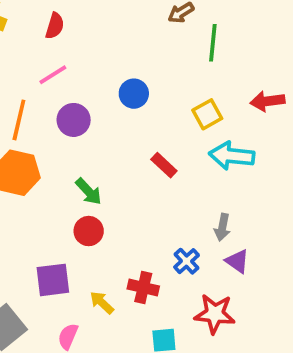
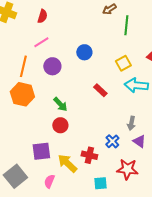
yellow arrow: (102, 303) -> (67, 163), size x1.5

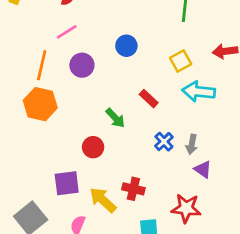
green arrow: (60, 104) -> (115, 118), moved
blue cross: (112, 141) -> (164, 142), moved

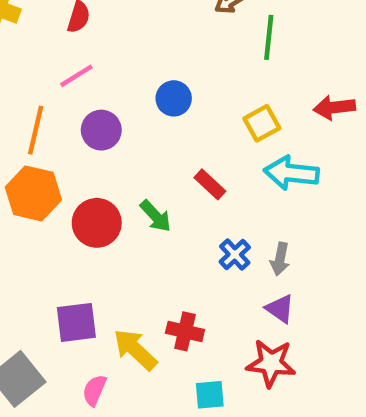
red circle: (93, 147) -> (97, 223), moved, size x1.4
purple triangle: (203, 169) -> (280, 309), moved

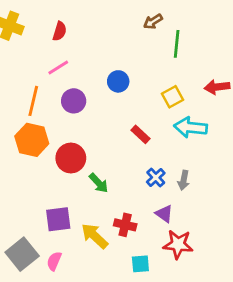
green arrow: (156, 216) -> (99, 183), moved
purple triangle: (280, 309) -> (164, 214), moved
pink semicircle: (94, 390) -> (54, 261), moved

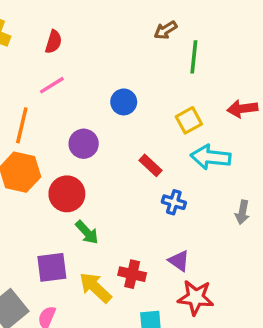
purple circle: (74, 101) -> (84, 144), moved
blue cross: (156, 178) -> (174, 202), moved, turned -30
gray arrow: (184, 180) -> (242, 212), moved
green arrow: (99, 183) -> (87, 232), moved

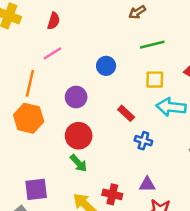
green line: (194, 57) -> (152, 45), moved, turned 70
yellow square: (189, 120) -> (155, 80), turned 30
red circle: (67, 194) -> (79, 136), moved
purple triangle: (179, 261) -> (147, 184), turned -35
purple square: (52, 267) -> (36, 189), moved

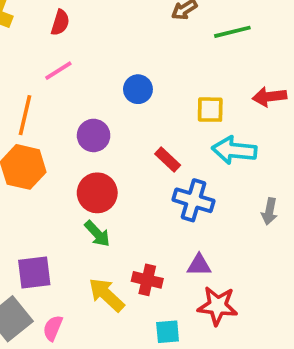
green line: (152, 45) -> (232, 32), moved
blue cross: (143, 141) -> (194, 200), size x1.5

